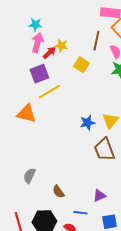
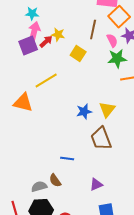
purple square: (39, 74) -> (28, 46), moved
gray semicircle: (29, 176) -> (39, 187), moved, turned 49
blue line: (80, 213) -> (67, 159), moved

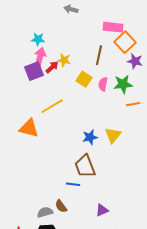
pink semicircle: (112, 41) -> (103, 84), moved, turned -144
brown trapezoid: (101, 139) -> (85, 166), moved

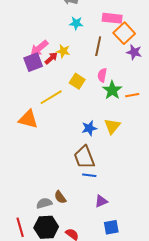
cyan star: (38, 39) -> (76, 23), moved
pink arrow: (40, 57) -> (39, 48), turned -144
yellow square: (84, 79) -> (77, 81), moved
green star: (123, 84) -> (112, 90), moved, turned -30
blue line: (73, 184) -> (89, 175), moved

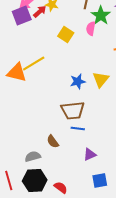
green star: (112, 90) -> (101, 15), moved
yellow line: (51, 97) -> (34, 63), moved
brown trapezoid: (84, 157) -> (73, 110), turned -75
brown semicircle: (60, 197) -> (53, 141), moved

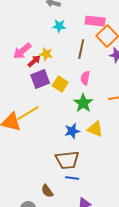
purple square: (22, 15) -> (40, 79), moved
green star: (101, 15) -> (83, 103), moved
yellow triangle: (101, 79) -> (95, 129), turned -48

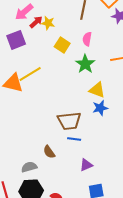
yellow star: (46, 54) -> (48, 23), moved
purple square: (40, 79) -> (16, 40), moved
blue star: (72, 131) -> (100, 108), moved

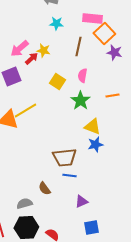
yellow star: (48, 23) -> (43, 50), moved

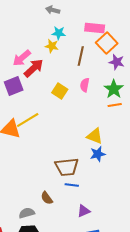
yellow star: (43, 50) -> (52, 46), moved
red arrow: (31, 58) -> (34, 68), size x1.5
green star: (80, 100) -> (114, 89), moved

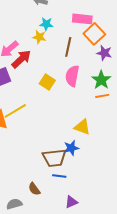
pink semicircle: (85, 85) -> (72, 76), size x1.5
blue star: (98, 154) -> (71, 148), moved

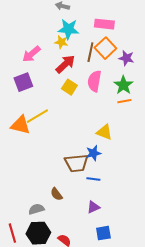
cyan star: (46, 24) -> (68, 29), size x1.5
orange square: (94, 34) -> (105, 48), moved
red arrow: (21, 59) -> (65, 64), moved
blue line: (59, 176) -> (93, 179), moved

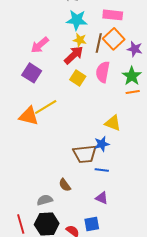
yellow star: (61, 42) -> (80, 40), moved
purple square: (23, 82) -> (32, 73), turned -36
purple triangle: (93, 207) -> (102, 198), turned 48
blue square: (103, 233) -> (92, 224), moved

